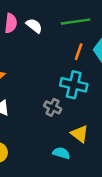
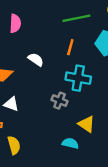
white semicircle: (34, 26) -> (36, 60), moved
orange line: (79, 52) -> (70, 47), moved

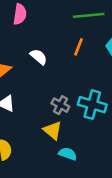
cyan cross: (78, 78) -> (92, 105), moved
yellow triangle: (87, 124) -> (53, 130), moved

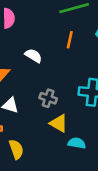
gray cross: (60, 105) -> (48, 98), moved

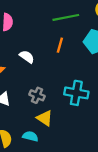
cyan semicircle: (77, 143) -> (30, 136), moved

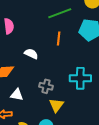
yellow triangle: (45, 118) -> (56, 105), turned 42

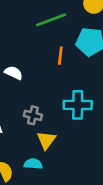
orange line: (59, 39) -> (60, 56), moved

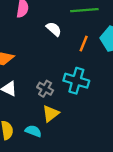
white semicircle: (14, 73) -> (54, 29), moved
cyan cross: (78, 105) -> (76, 81), moved

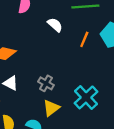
cyan cross: (76, 81) -> (86, 97), moved, turned 30

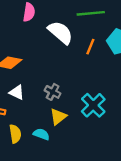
white semicircle: (55, 25) -> (60, 32), size x1.6

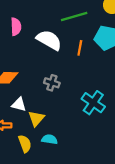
gray cross: (53, 92) -> (52, 83), moved
yellow triangle: (58, 117) -> (36, 118), moved

